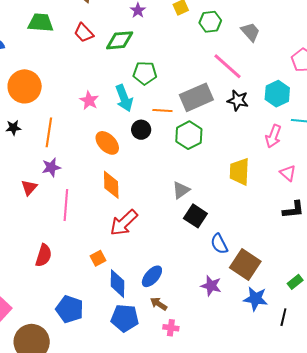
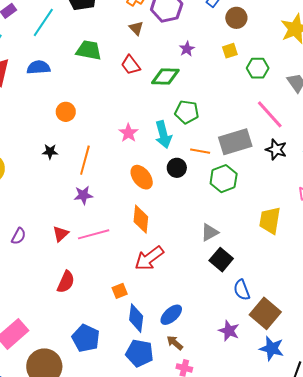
orange circle: (25, 86) -> (66, 112), size x0.6
red triangle: (29, 187) -> (61, 234), moved
pink line: (66, 205) -> (94, 234), turned 64

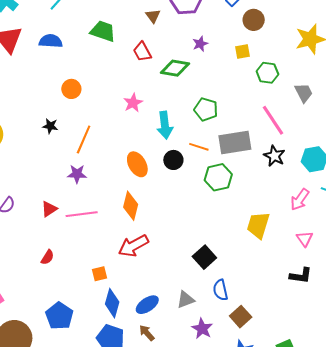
green pentagon: (187, 112) -> (206, 109), moved
pink star: (128, 133) -> (133, 103), moved
gray triangle: (210, 232) -> (186, 300), moved
red semicircle: (66, 282) -> (47, 257), size x0.7
brown square: (265, 313) -> (241, 317), size x0.7

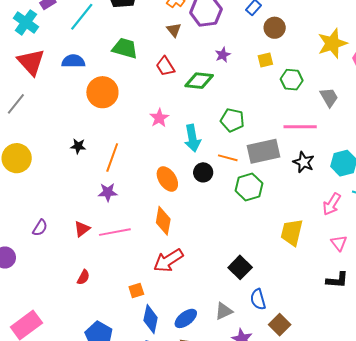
orange circle: (71, 89) -> (102, 92), moved, size x1.6
pink line: (273, 120) -> (300, 127), turned -52

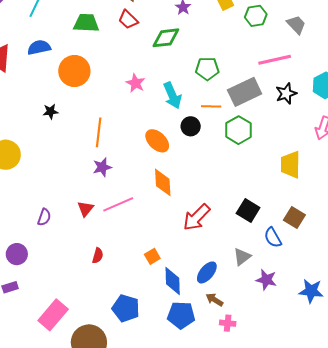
red trapezoid: (165, 66) -> (128, 20), moved
black star: (78, 146) -> (50, 111), moved
black star: (304, 162) -> (286, 94), turned -30
red arrow: (168, 260) -> (197, 217), moved
brown square: (280, 325) -> (294, 218), moved

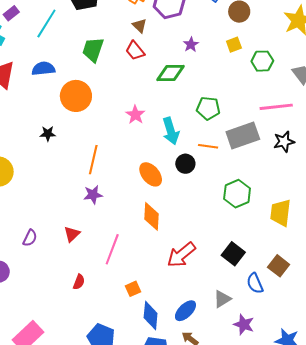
green trapezoid: (86, 23) -> (93, 50), turned -80
green hexagon: (239, 130) -> (237, 194), moved
pink line: (118, 204) -> (112, 249), moved, turned -52

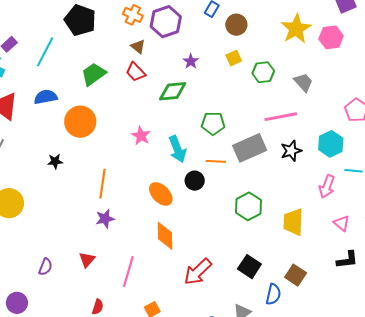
green trapezoid: (93, 50) -> (94, 74), turned 40
blue semicircle: (255, 283) -> (273, 294), turned -140

